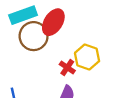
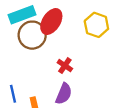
yellow hexagon: (87, 57) -> (96, 25), moved

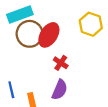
red ellipse: (51, 22) -> (49, 35), moved

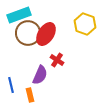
purple semicircle: (60, 90) -> (40, 75), moved

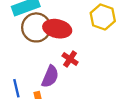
red ellipse: (46, 34) -> (57, 29), turned 70

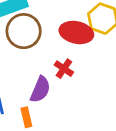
red ellipse: (57, 29) -> (76, 32), moved

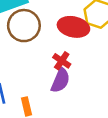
purple semicircle: (40, 89) -> (60, 80), moved

